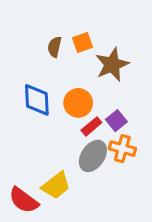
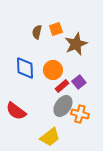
orange cross: (122, 149) -> (80, 114), moved
yellow trapezoid: (56, 185) -> (50, 137), moved
red semicircle: (24, 200) -> (16, 111), moved

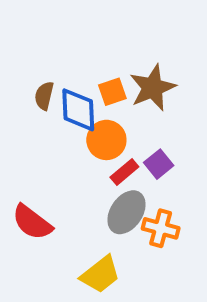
orange square: (56, 29) -> (112, 92), moved
brown semicircle: (37, 32) -> (44, 96), moved
blue diamond: (25, 68) -> (78, 110), moved

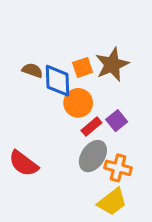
brown semicircle: (44, 96) -> (32, 70), turned 96
yellow trapezoid: (100, 275) -> (112, 202), moved

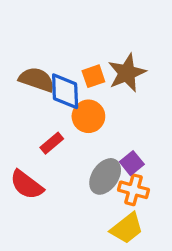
brown semicircle: (32, 70) -> (37, 80), size x1.5
purple square: (117, 121) -> (132, 163), moved
red rectangle: (91, 127) -> (52, 143), moved

